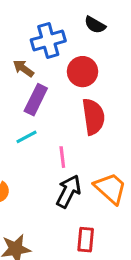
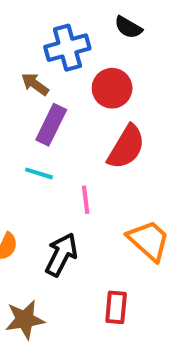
red semicircle: (93, 117) -> (126, 147), turned 39
cyan line: (27, 137) -> (39, 173), turned 45
black arrow: (69, 191) -> (61, 255), moved

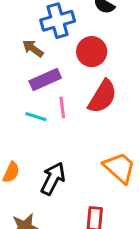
purple rectangle: (51, 125) -> (45, 79), turned 40
pink line: (86, 200) -> (62, 107), moved

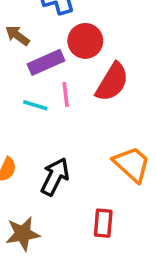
brown arrow: (33, 49) -> (17, 36), moved
red circle: (92, 52) -> (85, 41), moved

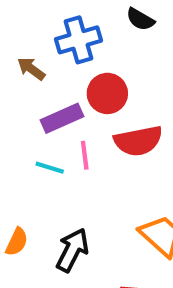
brown arrow: (17, 36) -> (31, 69), moved
red semicircle: (112, 82) -> (138, 141), turned 48

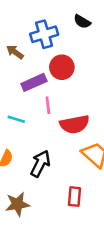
red semicircle: (138, 141) -> (75, 124), moved
cyan line: (50, 168) -> (16, 119), moved

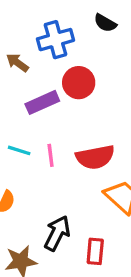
pink line: (48, 105) -> (51, 155), moved
black arrow: (40, 164) -> (57, 233), moved

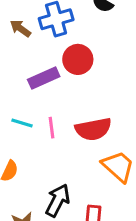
brown arrow: (17, 63) -> (20, 28), moved

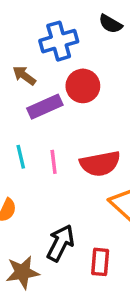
brown arrow: (20, 28) -> (24, 76), moved
cyan line: (22, 123) -> (21, 157), turned 60

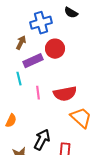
brown arrow: (24, 76) -> (21, 43), turned 80
cyan line: (21, 157) -> (19, 79), moved

